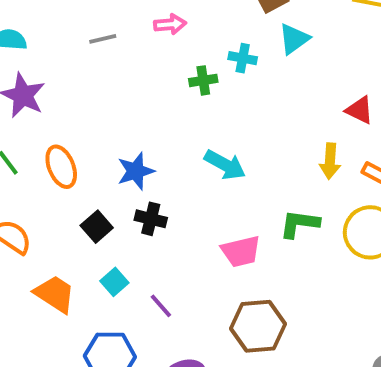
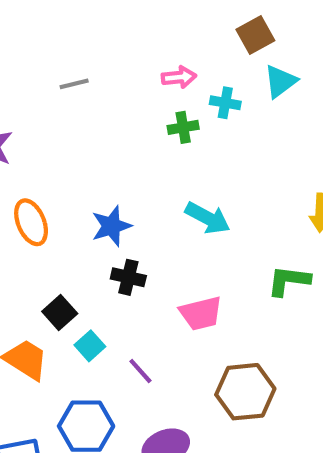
pink arrow: (170, 24) -> (179, 77), moved
black square: (97, 227) -> (60, 313), moved
pink trapezoid: (241, 251) -> (201, 313), moved

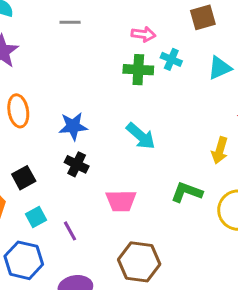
cyan triangle: (280, 81) -> (220, 68), moved
green cross: (183, 127) -> (138, 70), size x1.4
cyan square: (90, 346) -> (36, 217), moved

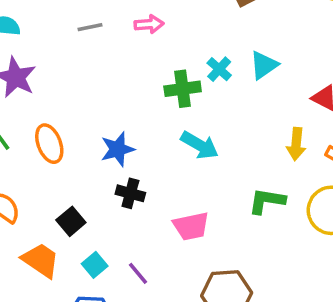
pink arrow: (143, 34) -> (149, 24), moved
cyan cross: (171, 59) -> (219, 69), moved, turned 30
cyan triangle: (220, 68) -> (264, 65), moved
green cross: (138, 70) -> (183, 89), moved

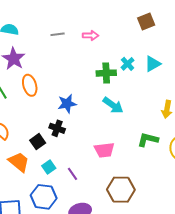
orange ellipse: (49, 144) -> (30, 85), moved
black cross: (130, 193) -> (57, 128), moved

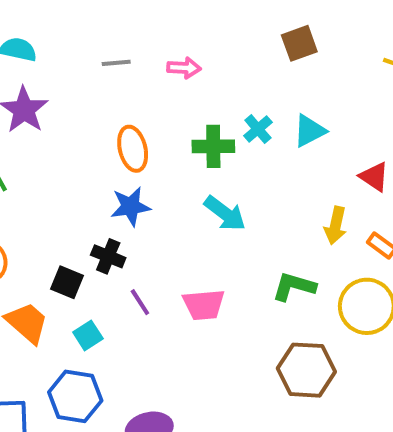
orange ellipse: (30, 85) -> (133, 149), moved
black square: (38, 142) -> (67, 282), turned -35
purple line: (72, 174) -> (140, 302), moved
brown hexagon: (121, 190) -> (306, 370), moved

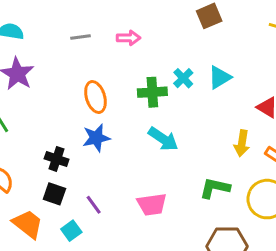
black cross: (108, 256) -> (57, 159), moved
purple line: (140, 302) -> (94, 205), moved

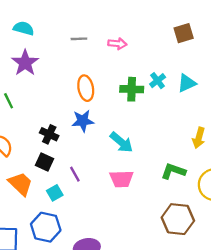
cyan arrow: (163, 139) -> (121, 142), moved

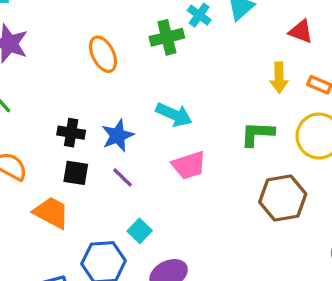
blue star: (83, 121) -> (118, 136), moved
cyan square: (55, 193) -> (140, 231), moved

